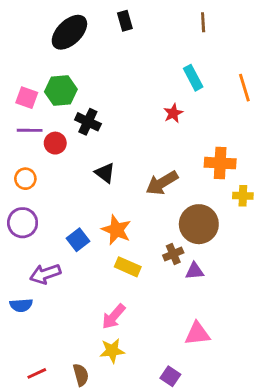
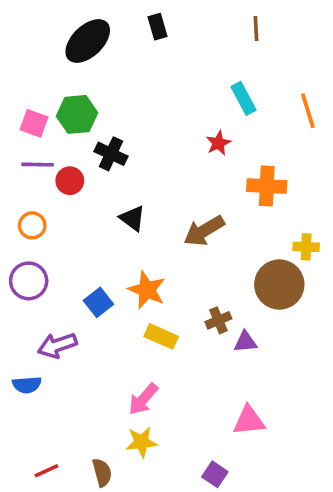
orange cross: (220, 163) -> (267, 186), moved
brown circle: (199, 224) -> (279, 284), moved

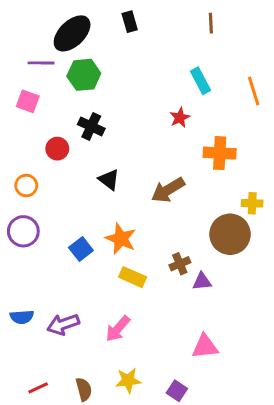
green hexagon: (77, 114) -> (84, 75), moved
purple line: (38, 165) -> (41, 63), moved
purple arrow: (57, 345) -> (63, 324), moved
yellow star: (141, 442) -> (128, 380), moved

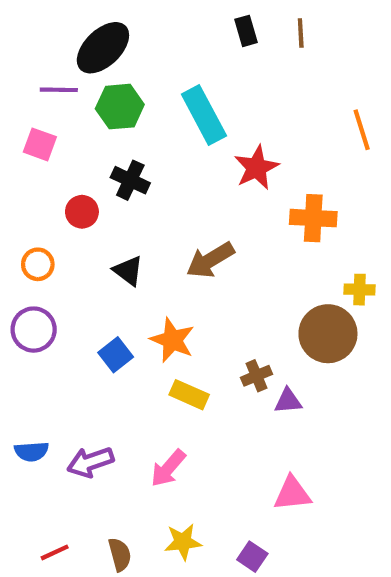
black rectangle: (130, 22) -> (246, 31), moved
cyan rectangle: (200, 81) -> (204, 115), moved, size x1.5
red star: (180, 118) -> (256, 168), size x1.5
black triangle: (109, 180) -> (128, 271), moved
brown arrow: (168, 190) -> (210, 260), moved

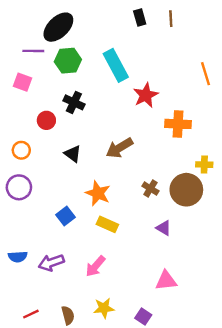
blue square: (116, 355) -> (66, 216), moved
brown cross: (256, 376) -> (150, 189), moved, turned -35
purple triangle: (288, 401) -> (164, 228), turned 35

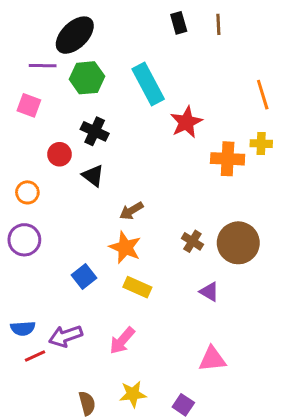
brown arrow: (119, 148) -> (131, 211), moved, size x0.7
black triangle: (73, 154) -> (93, 176), moved
yellow cross: (204, 165) -> (261, 144), moved
red line: (31, 314) -> (35, 356), moved

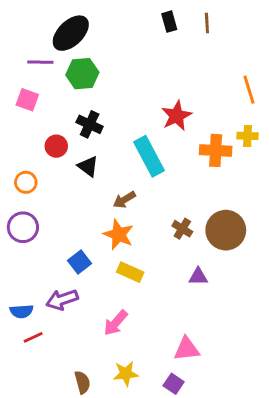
cyan rectangle: (148, 84) -> (149, 156), moved
purple triangle: (209, 292) -> (198, 277), turned -30
purple arrow: (66, 336) -> (62, 300), moved
pink triangle: (212, 359) -> (187, 349), moved

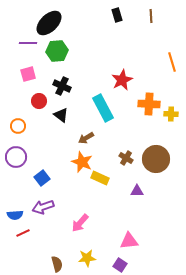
brown line: (207, 23) -> (151, 16), moved
pink square: (27, 100) -> (28, 74), moved, turned -35
yellow cross: (248, 136) -> (171, 114), moved
blue square: (79, 262) -> (42, 178), moved
yellow rectangle: (130, 272) -> (100, 178), moved

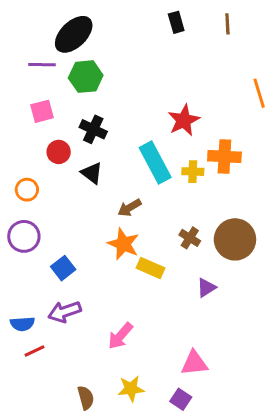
yellow cross: (171, 114) -> (193, 172), moved
purple triangle: (137, 191) -> (206, 288), turned -32

